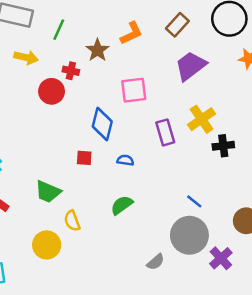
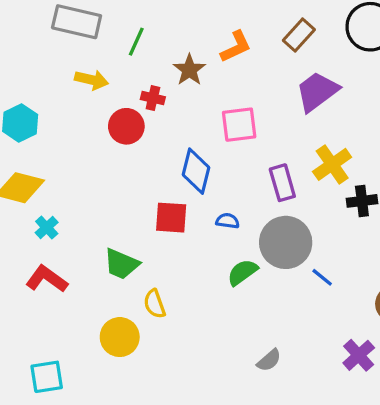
red square: (84, 158) -> (171, 218), size x1.5
green semicircle: (122, 205) -> (242, 272), moved
gray circle: (189, 235) -> (286, 242), moved

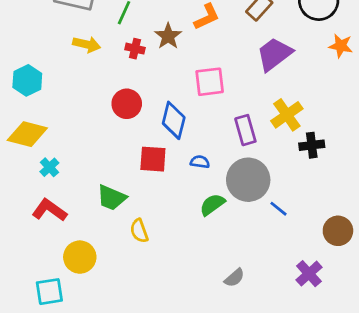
red cross: (153, 98) -> (135, 49), moved
red circle: (126, 126) -> (127, 104), moved
yellow circle: (120, 337) -> (80, 257), moved

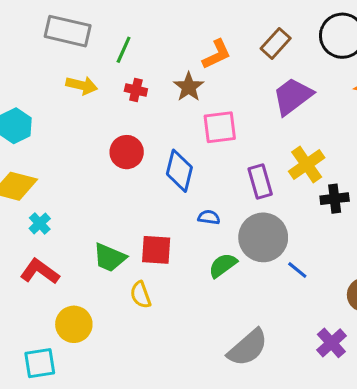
brown star: (168, 36) -> (189, 87), moved
red square: (153, 159) -> (156, 250), moved
gray semicircle: (234, 278) -> (248, 348), size x1.8

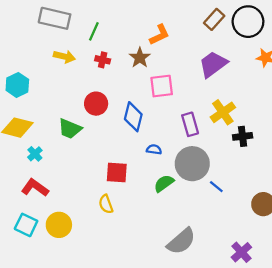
brown rectangle: (276, 43) -> (214, 19), moved
green trapezoid: (110, 258) -> (70, 129), moved
purple cross: (331, 343) -> (241, 252), moved
cyan square: (40, 363) -> (26, 225), moved, turned 35

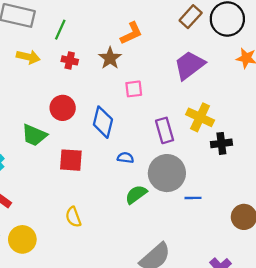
pink square: (162, 86) -> (134, 89), size x0.7
yellow cross: (223, 112) -> (200, 117), turned -30
red square: (117, 172) -> (71, 160), moved
blue line: (216, 187) -> (193, 198), turned -40

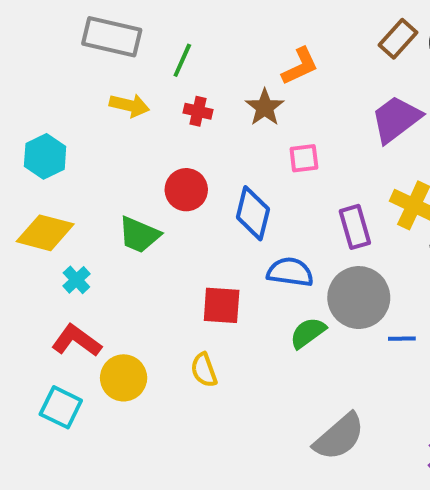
blue semicircle: (125, 158) -> (290, 272), size x1.6
red square: (71, 160) -> (222, 305), moved
yellow circle: (22, 239) -> (124, 378), moved

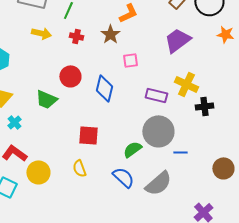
purple rectangle: (355, 227) -> (156, 95), turned -60
blue semicircle: (290, 272) -> (123, 177), moved, turned 35
gray semicircle: (339, 437) -> (158, 183), moved

